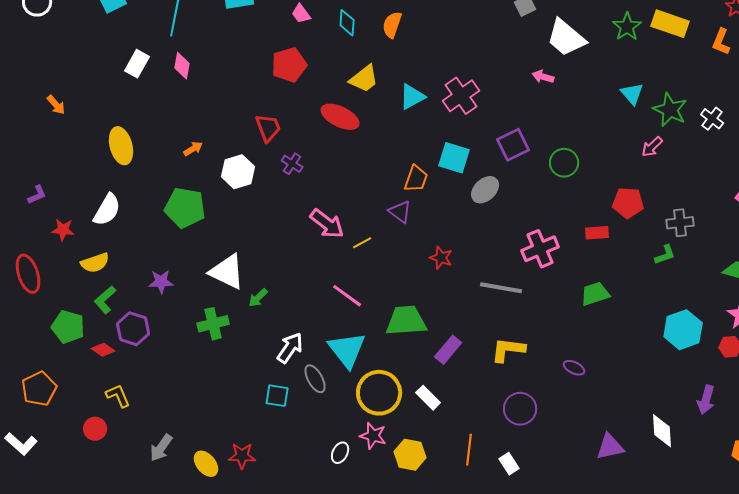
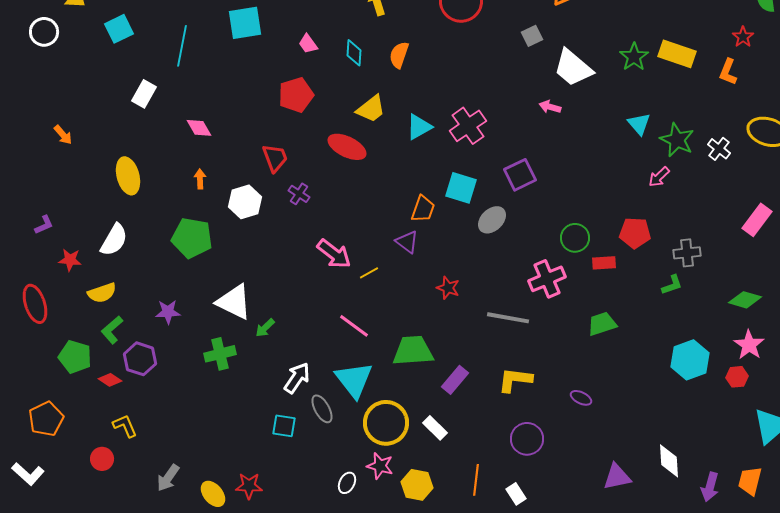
pink diamond: (182, 66) -> (199, 128), moved, turned -40
orange arrow: (193, 149) -> (200, 179), turned -60
green circle: (564, 163) -> (575, 238), moved
purple arrow: (706, 400) -> (710, 487), moved

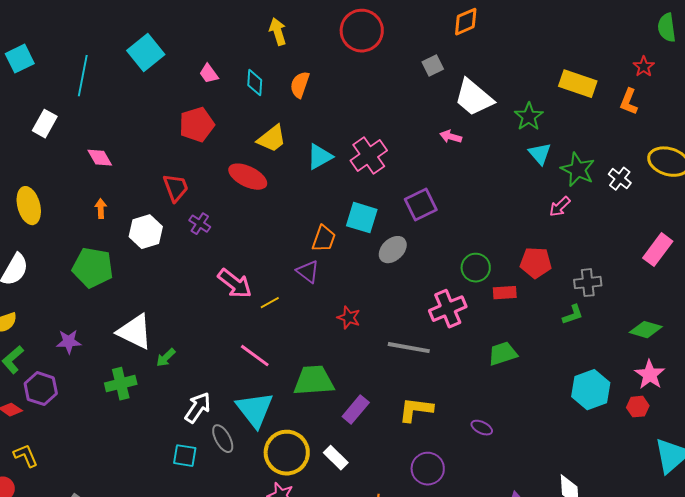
cyan square: (245, 23) -> (146, 53), turned -30
green star: (634, 57) -> (529, 117), moved

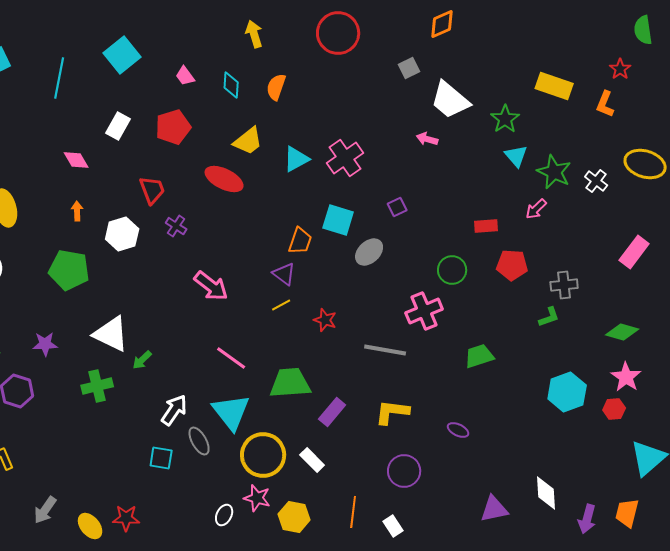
white rectangle: (45, 124) -> (118, 126), moved
purple square: (421, 205) -> (397, 207), size x0.6
red rectangle: (505, 293) -> (486, 226), moved
yellow line: (270, 303) -> (281, 305), moved

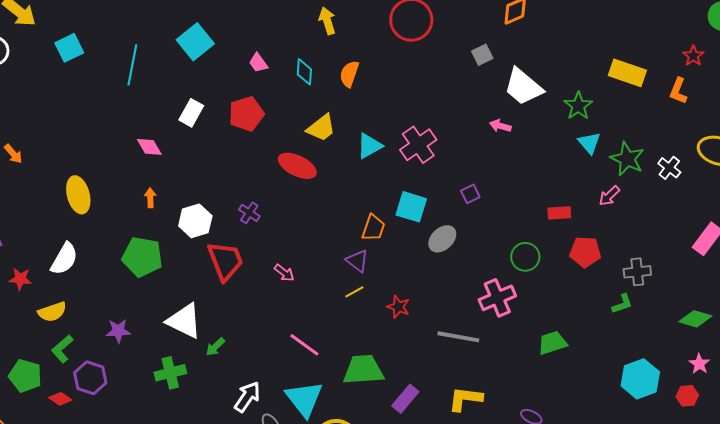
red trapezoid: (152, 190) -> (225, 261), moved, size x1.4
pink arrow: (211, 286) -> (284, 273), size x0.6
pink star: (626, 377) -> (699, 364), size x0.7

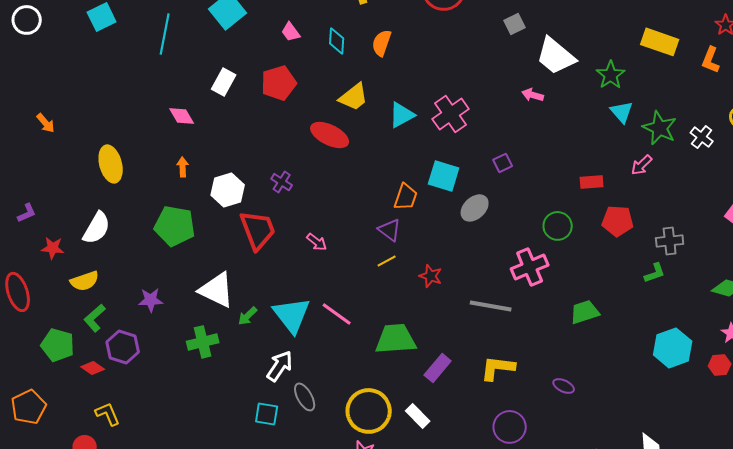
cyan triangle: (304, 399) -> (292, 315), moved

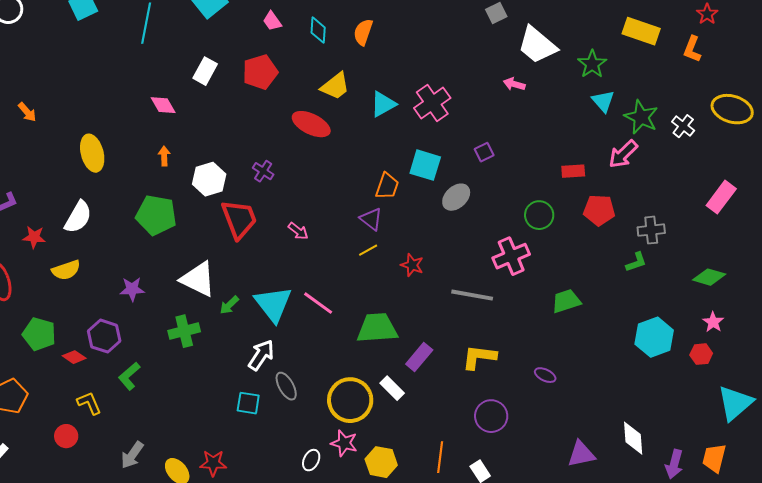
pink arrow: (642, 165) -> (623, 154), size x1.4
green L-shape: (95, 318) -> (129, 376), moved
white rectangle: (418, 416) -> (392, 388), moved

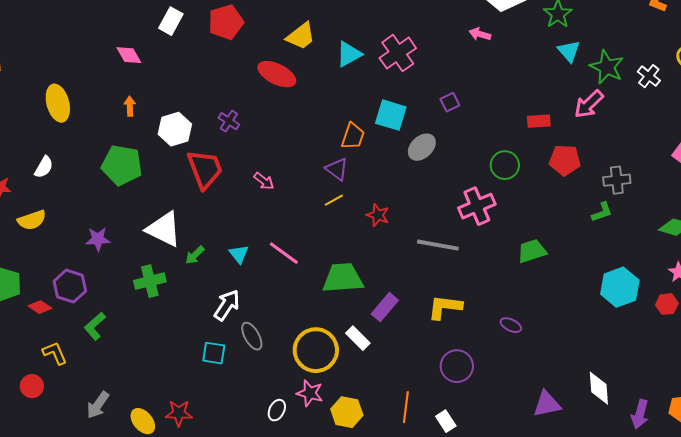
white semicircle: (78, 217) -> (44, 167), size x0.7
cyan triangle: (273, 304) -> (239, 254), size x0.5

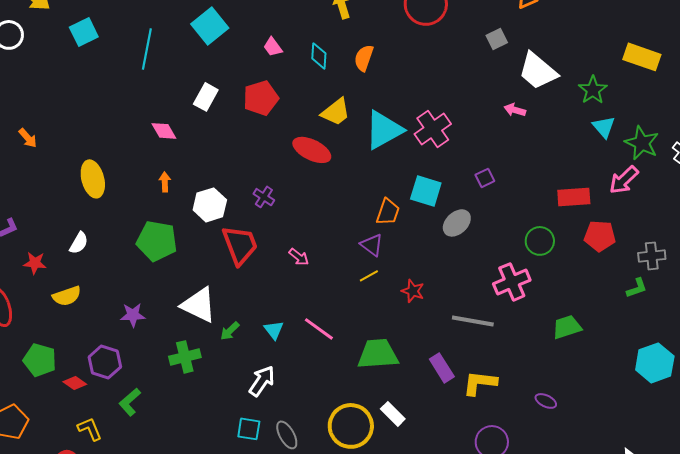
cyan triangle: (349, 54) -> (384, 130), size x1.5
red rectangle: (539, 121) -> (574, 197), size x1.4
purple rectangle: (385, 307) -> (442, 368), moved, turned -72
gray ellipse: (252, 336) -> (287, 435), moved

